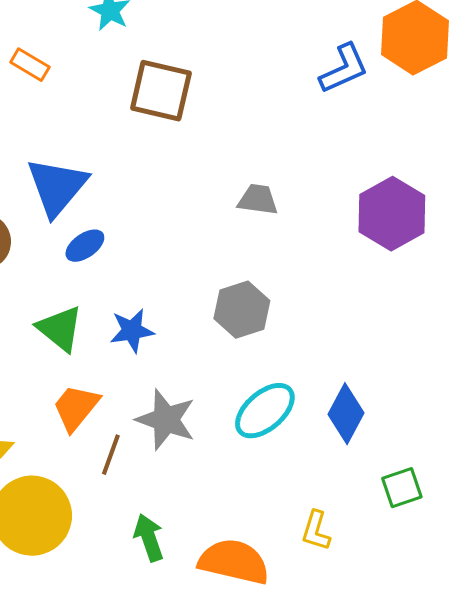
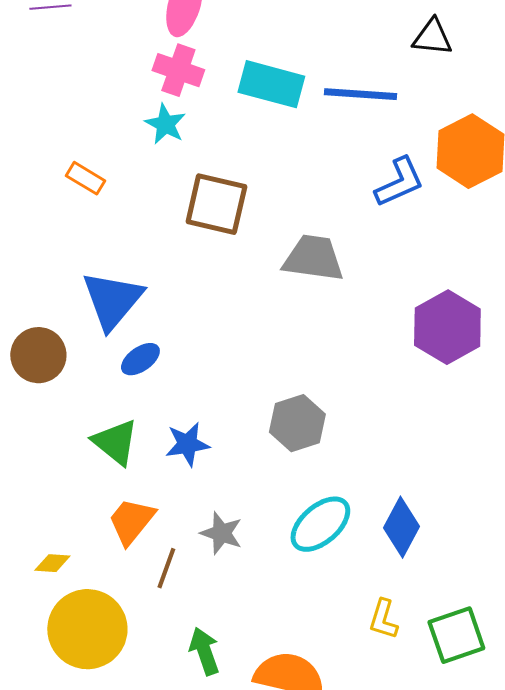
gray trapezoid: (258, 200) -> (313, 258), moved, size x1.5
gray star: (166, 420) -> (221, 533), size x0.7
green square: (402, 488) -> (456, 635), moved, size x1.4
yellow L-shape: (316, 531) -> (383, 619), moved

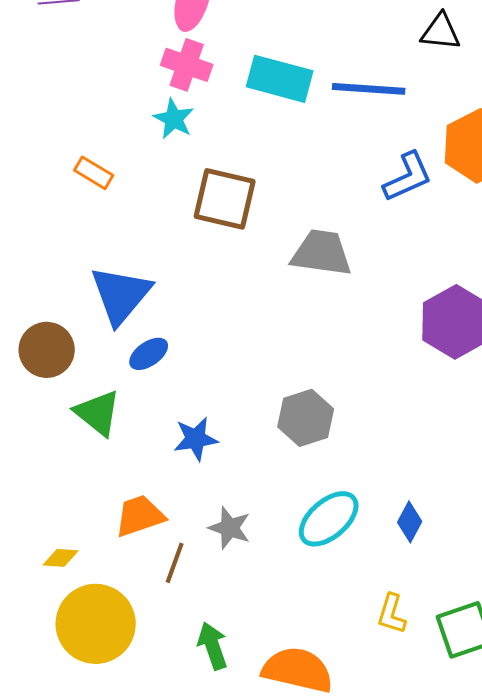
green triangle: (115, 442) -> (98, 413), moved
orange trapezoid: (131, 521) -> (140, 516), turned 32
blue diamond: (401, 527) -> (410, 522), size x0.7

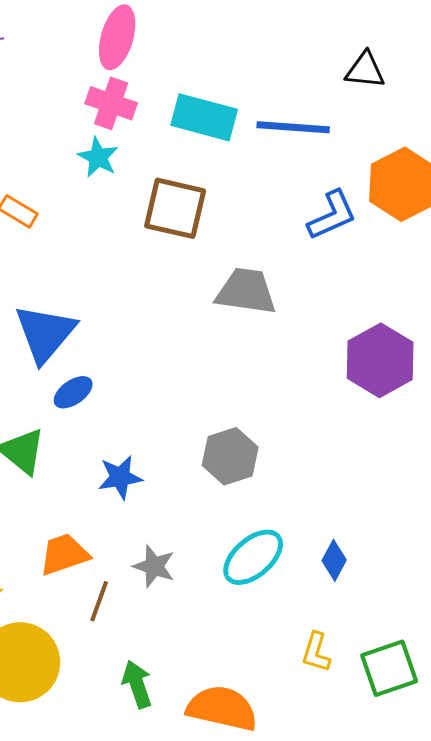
brown square: (225, 199) -> (175, 208), moved

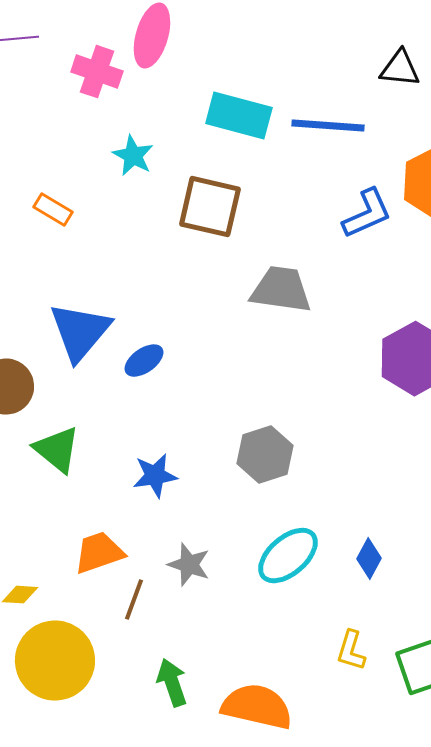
pink cross: (111, 103) -> (97, 72), moved
blue ellipse: (73, 392) -> (144, 361), moved

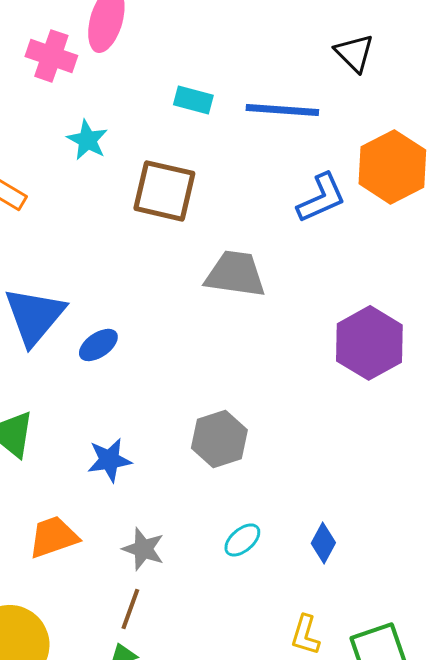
black triangle: (400, 69) -> (354, 53), turned 39
cyan rectangle: (239, 116) -> (193, 100), size x0.6
cyan ellipse: (288, 556) -> (242, 540), size x0.6
brown line: (134, 600) -> (130, 609), moved

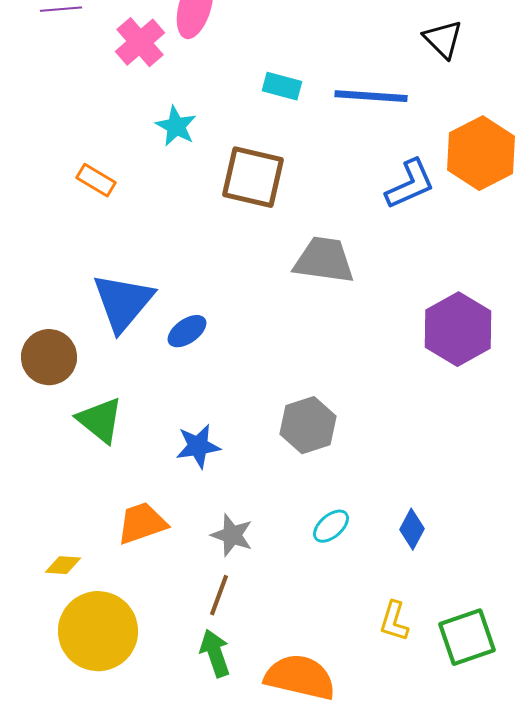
pink cross: (51, 56) -> (140, 42), turned 30

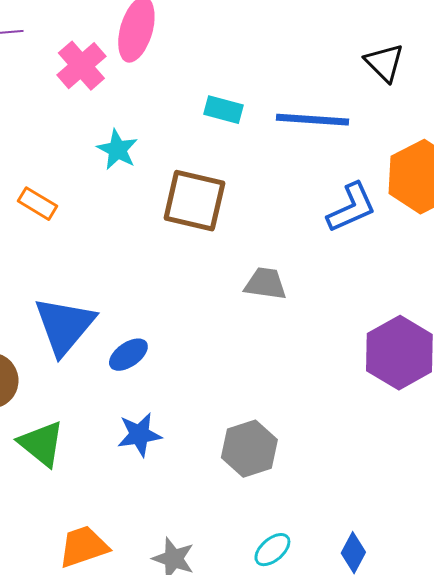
gray trapezoid: (324, 260) -> (265, 284), size x0.7
blue star: (198, 446) -> (139, 435), moved

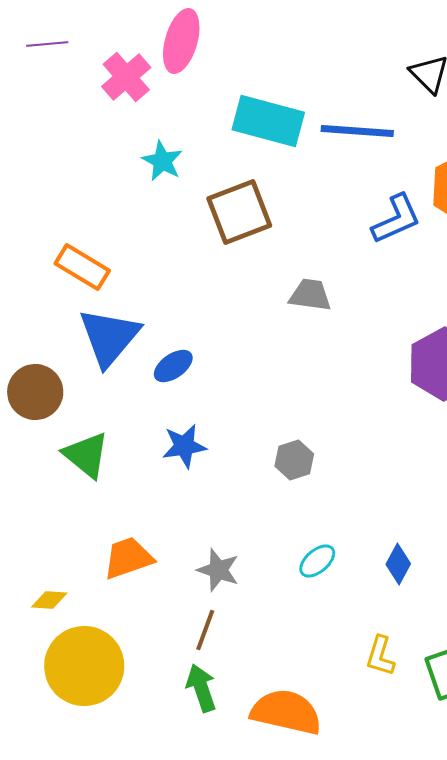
cyan rectangle: (223, 110) -> (268, 121), size x1.8
brown square: (194, 201) -> (239, 212), turned -34
orange rectangle: (37, 204) -> (82, 267), moved, size x1.4
gray hexagon: (249, 449) -> (294, 460), size x0.7

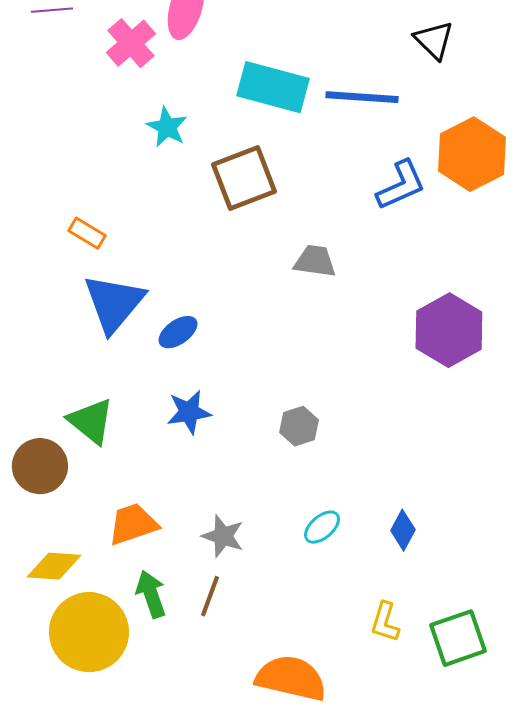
orange rectangle: (82, 267) -> (87, 233), size x0.7
brown circle: (35, 392) -> (40, 466), moved
yellow diamond: (49, 600) -> (54, 566), size x1.5
green arrow: (201, 688) -> (151, 594), moved

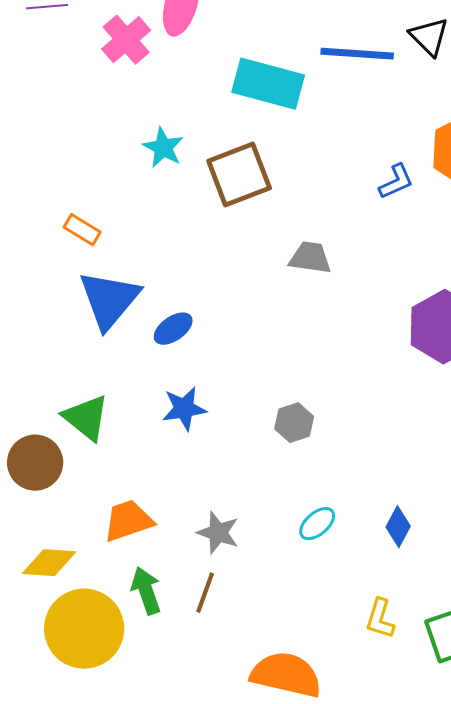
blue line: (362, 97) -> (357, 54), moved
cyan star: (167, 127) -> (163, 148), moved
blue L-shape: (401, 185) -> (396, 182), size x0.7

